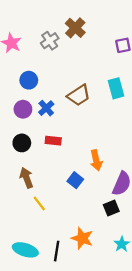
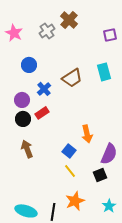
purple circle: (23, 109) -> (22, 100), moved
red rectangle: (53, 141) -> (42, 113), moved, turned -40
yellow line: (39, 203) -> (70, 171), moved
orange star: (82, 238) -> (75, 201), turned 30

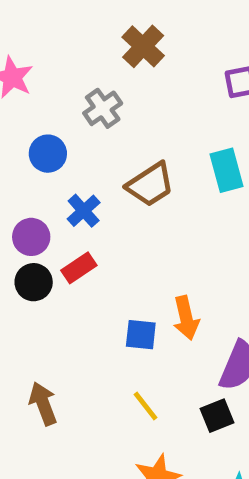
gray cross: (47, 31) -> (103, 108), moved
brown arrow: (27, 149) -> (43, 404), moved
blue square: (69, 151) -> (141, 335), moved, turned -32

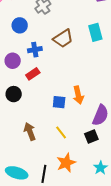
blue cross: (84, 211) -> (35, 50), turned 32
black circle: (34, 282) -> (14, 94), moved
brown arrow: (43, 404) -> (30, 131), moved

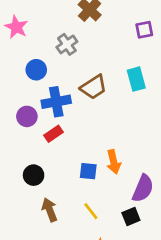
blue cross: (35, 50) -> (56, 102), size x1.5
black circle: (14, 94) -> (34, 175), moved

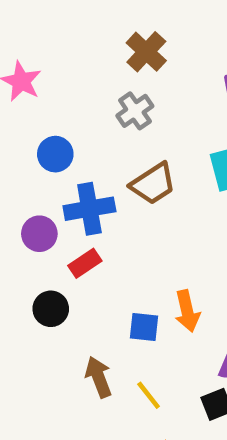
gray cross: (67, 44) -> (135, 111), moved
black circle: (34, 175) -> (51, 309), moved
brown arrow: (50, 210) -> (99, 377), moved

